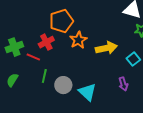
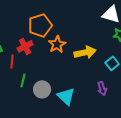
red line: (33, 57) -> (12, 61), turned 72

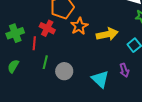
red cross: (25, 46) -> (47, 28), turned -35
cyan triangle: (66, 96) -> (100, 79), moved

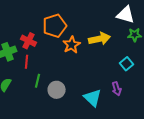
red cross: (47, 28) -> (29, 41), moved
yellow arrow: (107, 34) -> (100, 39), moved

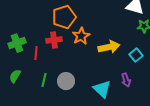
yellow arrow: (100, 39) -> (109, 47), moved
red cross: (29, 41) -> (54, 40), moved, turned -35
green line: (38, 81) -> (44, 80), moved

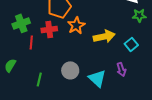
green cross: (17, 43) -> (21, 23), moved
green line: (44, 80) -> (39, 79), moved
gray circle: (66, 81) -> (70, 70), moved

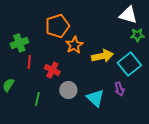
red cross: (49, 29) -> (52, 70), moved, turned 35
cyan square: (131, 44) -> (129, 64), size x1.6

